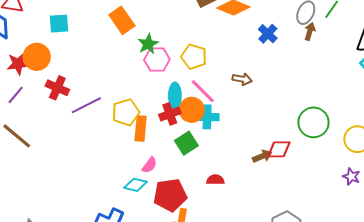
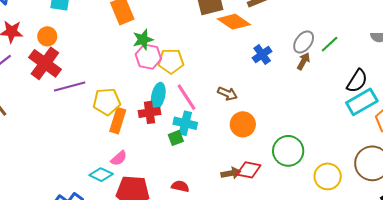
orange circle: (37, 57) -> (47, 36), moved, size x0.7
yellow pentagon: (194, 57) -> (171, 61), moved, turned -30
red cross: (57, 88) -> (45, 63), size x1.4
orange circle: (192, 110) -> (243, 124), moved
green square: (186, 143) -> (176, 138), moved, size x0.7

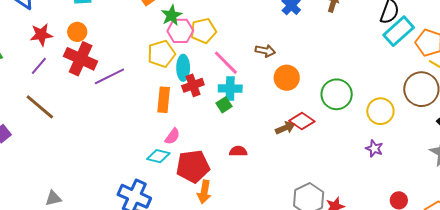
cyan ellipse: (158, 96) -> (183, 68), moved
yellow pentagon: (107, 102) -> (161, 54), moved
red diamond: (249, 170) -> (302, 121), turned 35

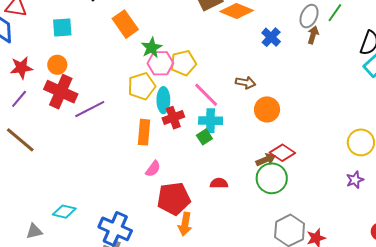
green circle: (337, 94) -> (272, 178), moved
purple star: (374, 149) -> (355, 180), turned 30
cyan diamond: (158, 156) -> (64, 212), moved

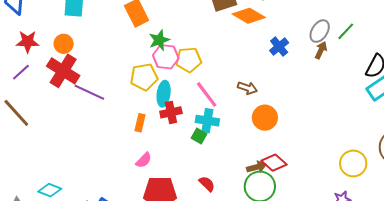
purple line: (90, 109) -> (89, 92), turned 44
orange rectangle: (144, 132) -> (140, 123), size x0.7
green square: (204, 137) -> (199, 136), turned -35
red semicircle: (219, 183) -> (207, 184), turned 36

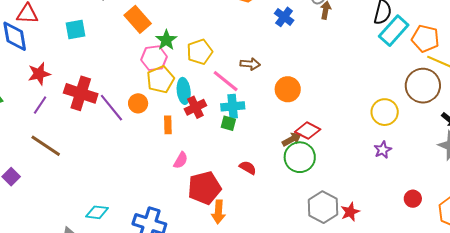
orange circle: (64, 44) -> (138, 103), moved
pink hexagon: (166, 57) -> (154, 58), moved
brown arrow: (247, 88) -> (250, 64), moved
purple line: (89, 92) -> (111, 108), turned 40

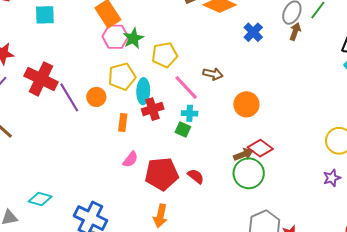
pink hexagon: (154, 58) -> (115, 37), moved
cyan cross: (233, 106) -> (190, 113), size x0.7
red pentagon: (204, 188) -> (162, 174), moved

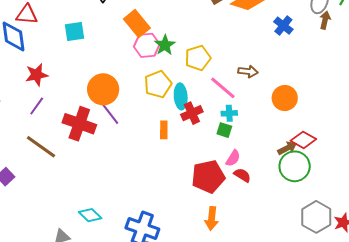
red cross: (41, 79) -> (79, 124), moved
orange circle: (96, 97) -> (103, 89), moved, size x1.6
pink semicircle: (130, 159) -> (233, 158), moved
cyan diamond: (40, 199) -> (90, 215), turned 35

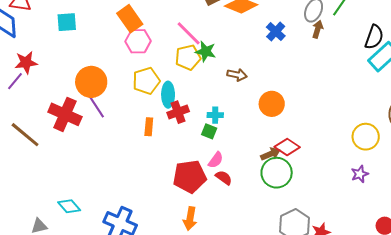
green star: (165, 45) -> (206, 51), moved, turned -30
pink line: (223, 88) -> (189, 33), moved
purple line: (37, 106) -> (15, 81), moved

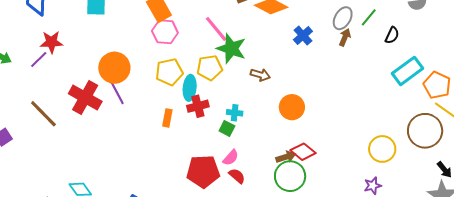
black semicircle: (374, 37) -> (392, 35), moved, size x0.7
green star: (206, 51) -> (231, 49), size x1.4
yellow pentagon: (188, 57) -> (209, 68), moved

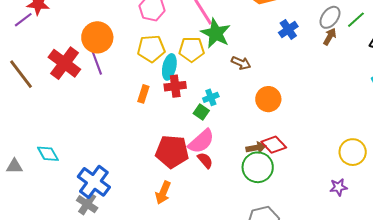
cyan cross: (235, 113) -> (211, 97), turned -35
pink semicircle: (231, 158) -> (201, 141), size x1.6

